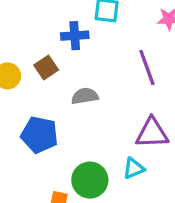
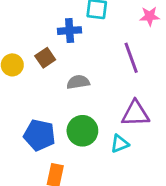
blue pentagon: (39, 135) -> (39, 135), moved
green circle: (90, 180) -> (82, 131), moved

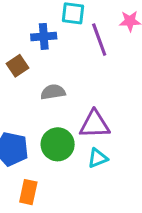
purple line: (131, 58) -> (99, 40), moved
purple triangle: (135, 114) -> (95, 124), moved

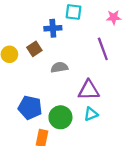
purple line: (99, 40) -> (103, 49), moved
green circle: (58, 144) -> (60, 117), moved

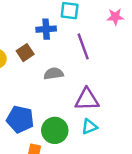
purple line: (103, 49) -> (83, 46), moved

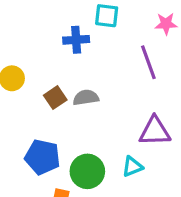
purple line: (83, 46) -> (148, 62), moved
brown square: (25, 53) -> (55, 98), moved
purple triangle: (87, 100) -> (155, 131), moved

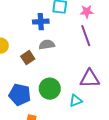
pink star: (166, 24) -> (87, 12), moved
gray semicircle: (86, 98) -> (47, 45), moved
green circle: (87, 171) -> (50, 89), moved

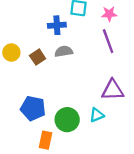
brown square: (28, 58) -> (38, 57), moved
green circle: (50, 89) -> (67, 120), moved

